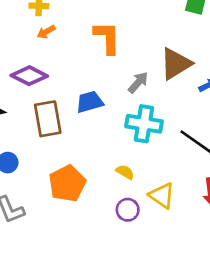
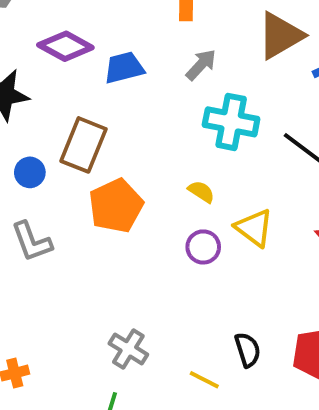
gray arrow: (138, 83) -> (201, 65), moved
blue trapezoid: (90, 102) -> (124, 68), moved
brown rectangle: (48, 119) -> (83, 145), moved, turned 30

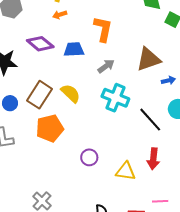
blue trapezoid: (124, 68) -> (74, 49), moved
yellow semicircle: (201, 192) -> (71, 93), moved, size x1.5
yellow triangle: (254, 228) -> (126, 171), moved, turned -40

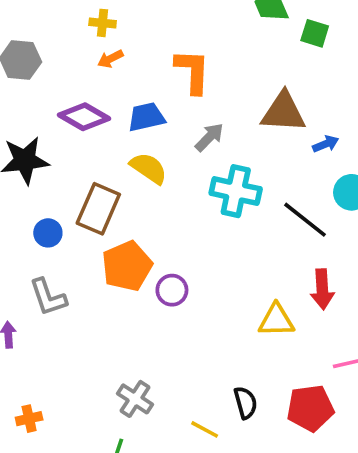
brown triangle: (148, 59) -> (283, 112), turned 32
yellow semicircle: (71, 93) -> (149, 168), moved
purple circle: (89, 157) -> (172, 290), moved

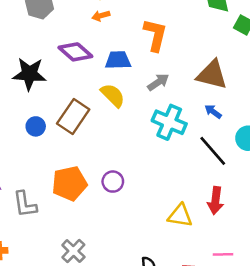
blue arrow: (326, 144) -> (213, 112), moved, turned -132
orange pentagon: (127, 266) -> (70, 183), moved
gray L-shape: (48, 297) -> (25, 204), moved

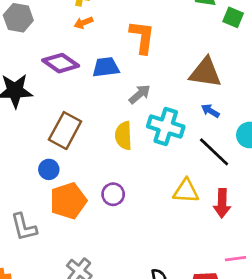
gray arrow: (158, 82) -> (140, 94), moved
yellow semicircle: (113, 95) -> (124, 136), moved, turned -132
blue circle: (36, 126) -> (49, 169), moved
yellow triangle: (180, 216) -> (186, 191), moved

